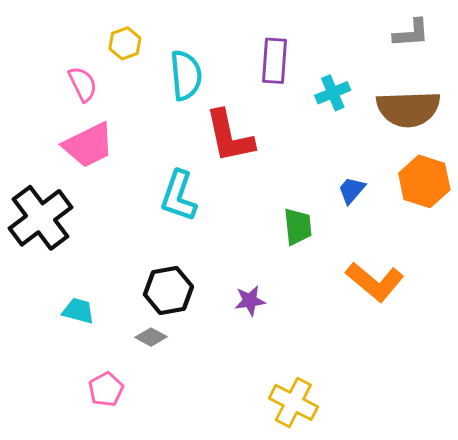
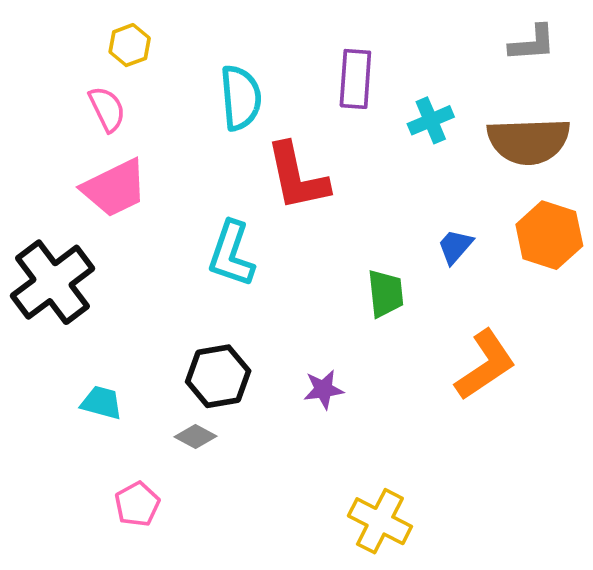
yellow hexagon: (125, 43) -> (130, 45), moved
orange L-shape: (375, 282) -> (485, 365), turned -74

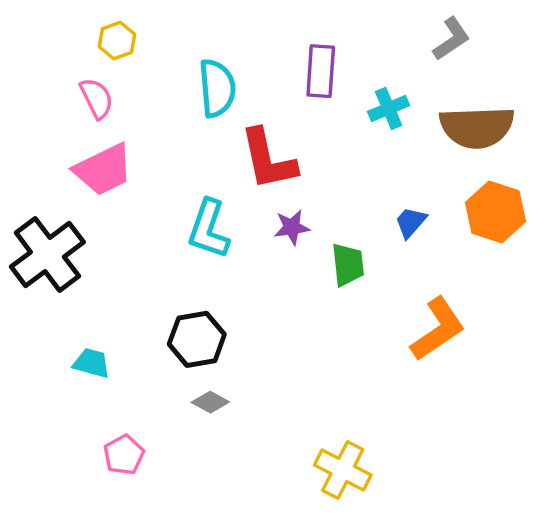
gray L-shape: (532, 43) -> (451, 39), moved, turned -30
purple star: (323, 389) -> (292, 227), moved
gray diamond: (196, 436) -> (210, 402), moved

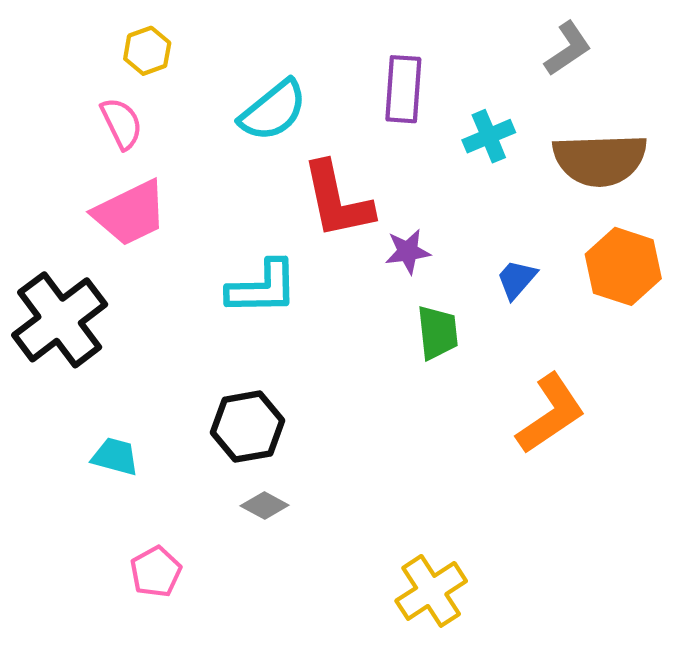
cyan semicircle: (217, 88) -> (273, 111), turned 56
purple star: (292, 227) -> (408, 251), moved
cyan L-shape: (209, 229) -> (262, 288), turned -110
yellow cross: (343, 470) -> (431, 591), turned 30

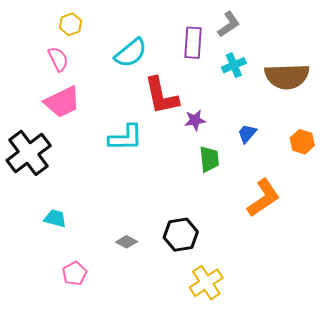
gray L-shape: (568, 49) -> (229, 24), moved
orange hexagon: (623, 266) -> (302, 142), moved, size x0.7
black hexagon: (248, 427) -> (181, 235), moved

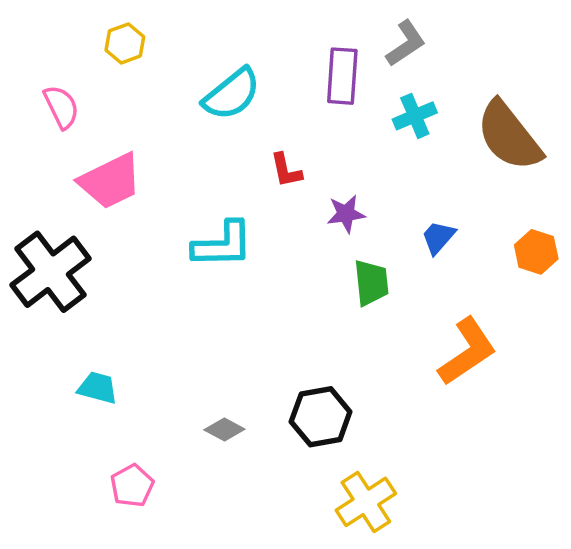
pink semicircle: (58, 59) -> (61, 107), moved
brown semicircle: (287, 76) -> (509, 136), turned 54
red L-shape: (161, 96) -> (286, 170), size x0.5

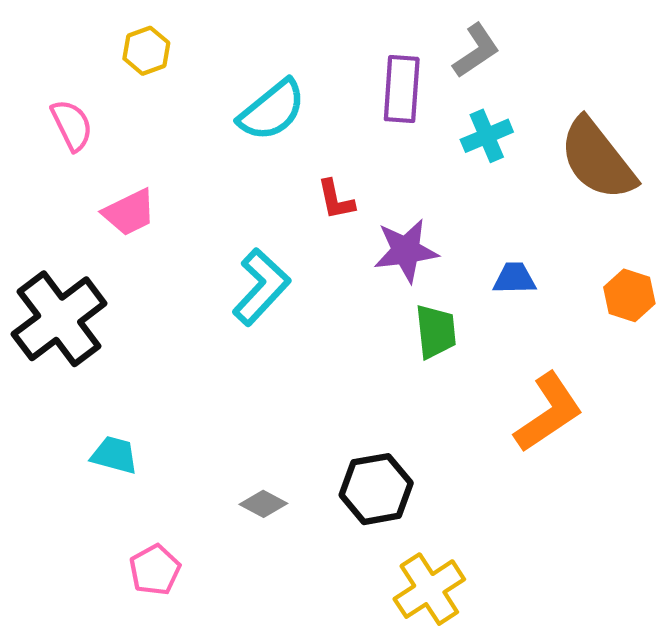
pink trapezoid: (110, 181) -> (129, 212), size x0.7
purple star: (346, 214) -> (406, 251), size x1.4
blue trapezoid: (438, 237) -> (514, 278), turned 48
cyan L-shape: (223, 245) -> (261, 287), turned -46

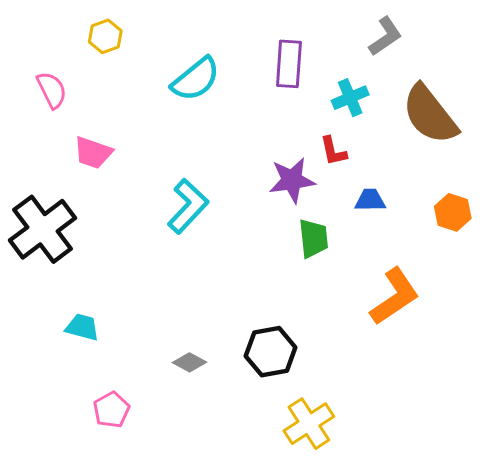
gray L-shape: (476, 51) -> (385, 36), moved
red L-shape: (336, 200) -> (333, 151), moved
pink trapezoid: (129, 212) -> (93, 153), turned 45

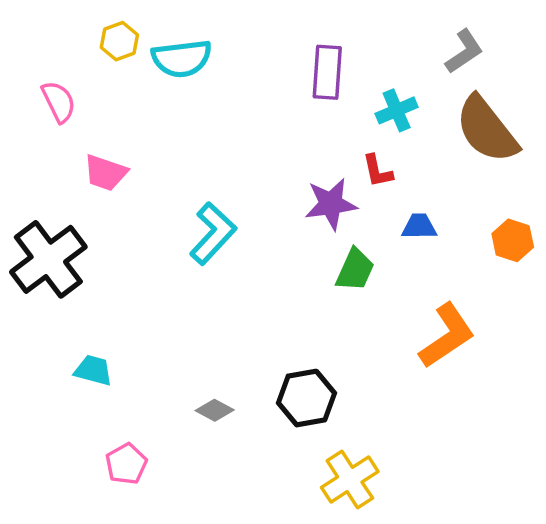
gray L-shape: (385, 36) -> (464, 51), moved
cyan semicircle: (196, 79) -> (182, 58), moved, turned 32
green trapezoid: (313, 238) -> (355, 270), turned 30

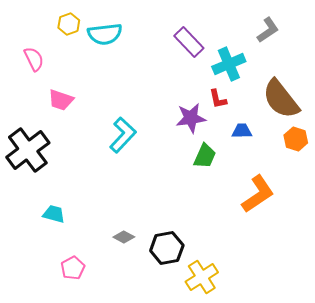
purple rectangle: (327, 72) -> (189, 42), turned -48
cyan cross: (397, 110) -> (229, 64), size x1.4
brown semicircle: (487, 129) -> (281, 99), moved
black hexagon: (306, 398) -> (167, 248), moved

